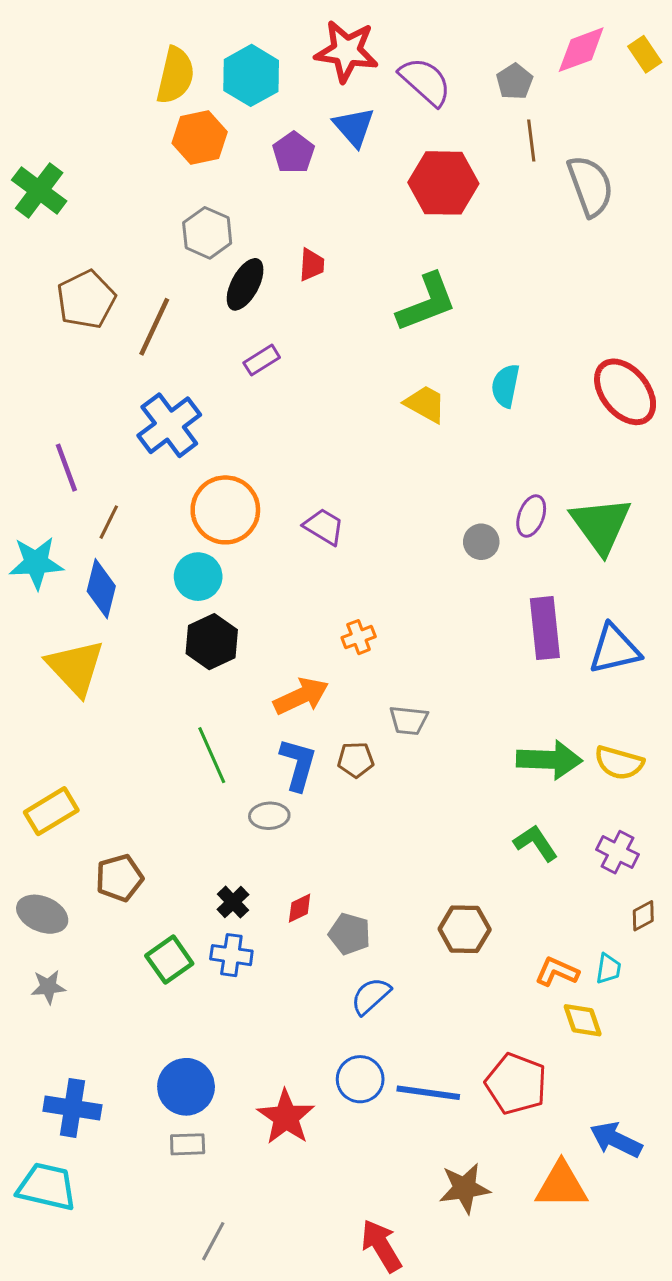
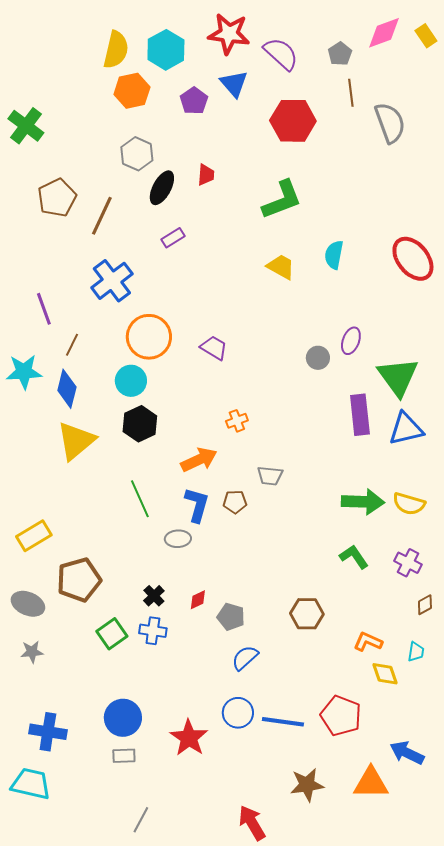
green triangle: (601, 525) -> (398, 377), moved
yellow triangle: (75, 667) -> (76, 441), moved, turned 33
brown pentagon: (119, 878) -> (79, 580), size x1.4
cyan trapezoid: (608, 969) -> (416, 652), moved

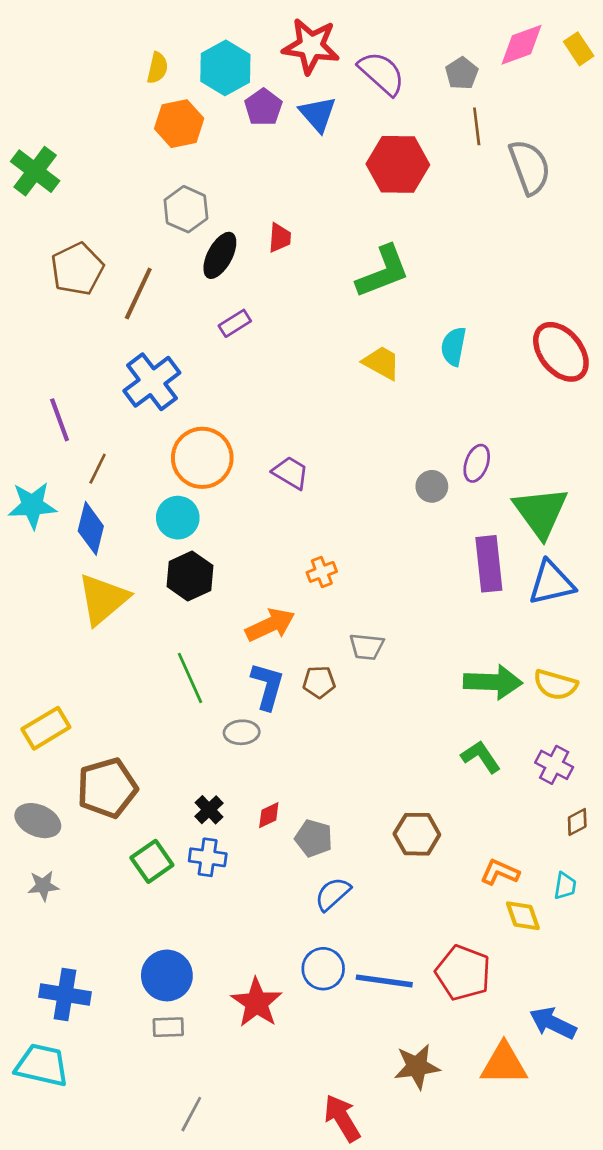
yellow semicircle: (116, 50) -> (157, 68), size x0.6
purple pentagon: (194, 101) -> (263, 107), moved

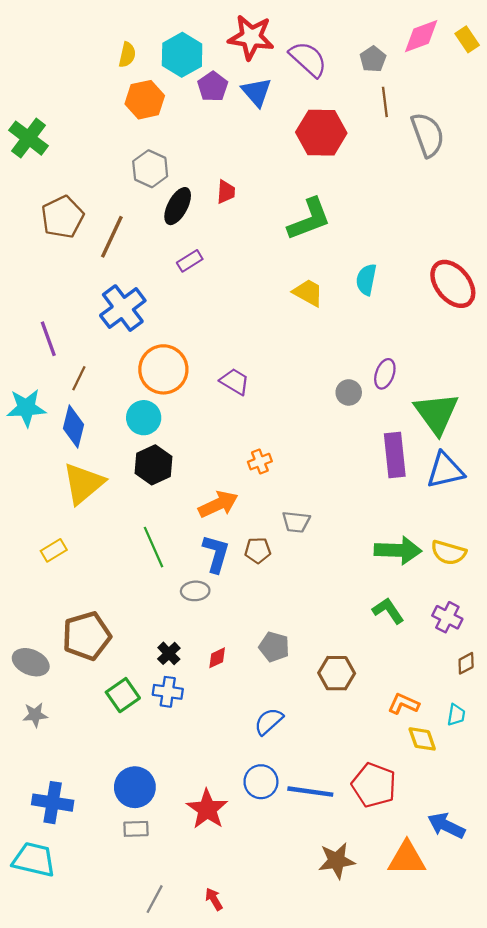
yellow rectangle: (46, 728) -> (54, 550), moved, size x0.7
gray pentagon: (314, 838) -> (274, 647), moved
red arrow: (342, 1118) -> (214, 899), moved, size x0.6

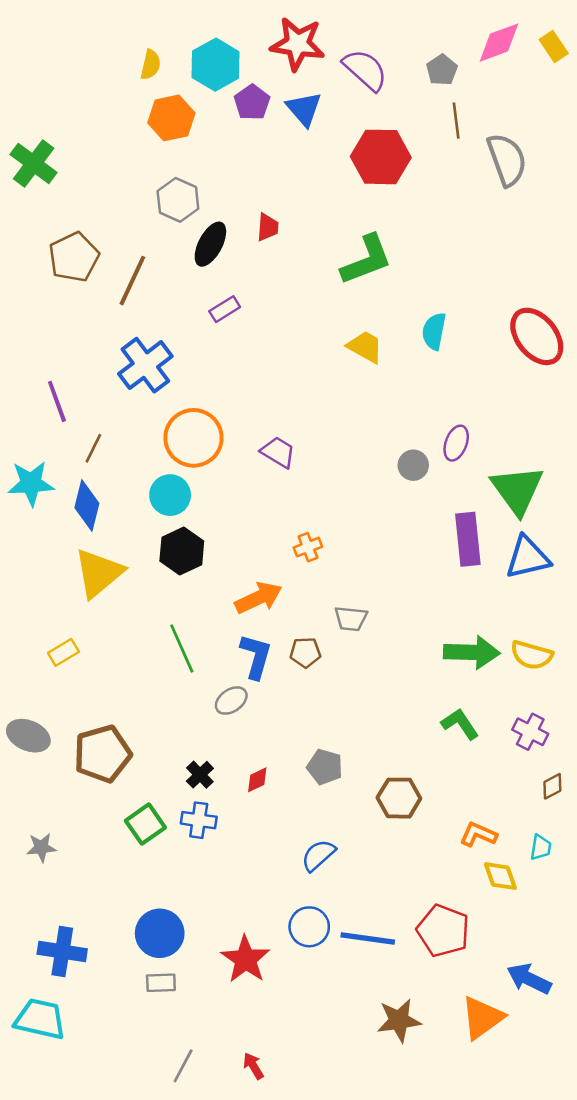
gray ellipse: (195, 591) -> (231, 701), turned -32
gray ellipse: (31, 662) -> (28, 736), moved
orange triangle: (407, 858) -> (482, 1018), turned -36

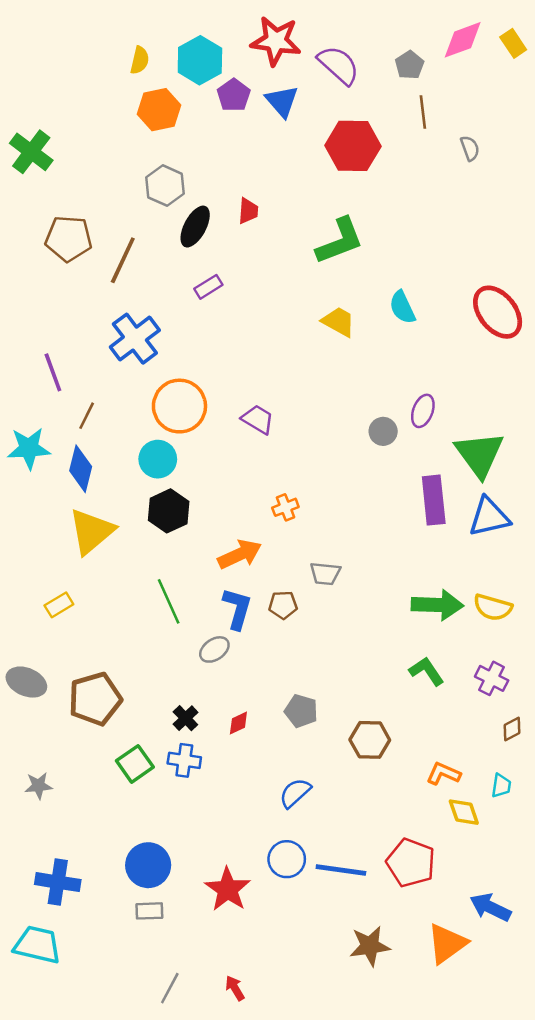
gray semicircle: (507, 160) -> (470, 148), size x0.5
brown pentagon: (74, 257) -> (69, 239), turned 30
cyan semicircle: (434, 331) -> (402, 307), turned -36

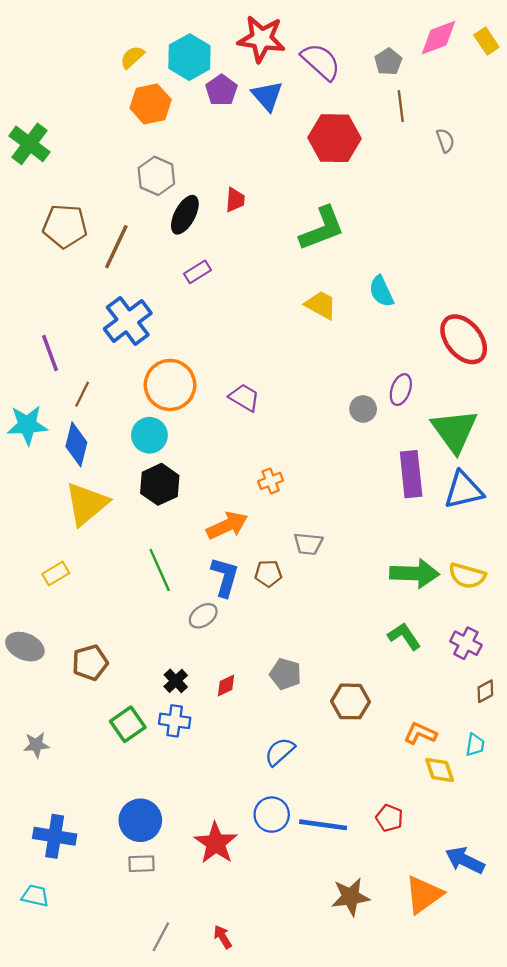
yellow semicircle: (140, 60) -> (132, 57), turned -145
red ellipse: (498, 312) -> (464, 339), moved
brown pentagon: (95, 699) -> (90, 663), size x0.7
red pentagon: (411, 863) -> (389, 818), size x0.6
cyan trapezoid: (37, 945) -> (35, 896), size x0.6

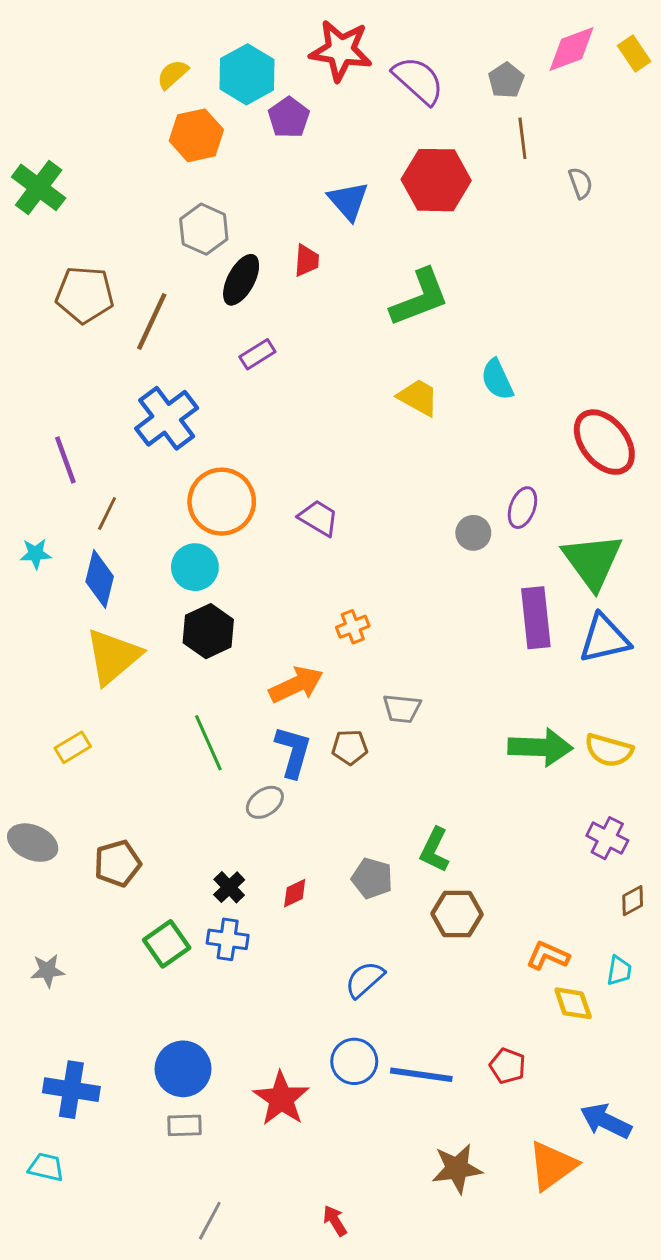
blue triangle: (267, 96) -> (348, 201), moved
cyan star: (27, 425) -> (36, 554), size x0.6
green L-shape: (404, 636) -> (435, 850), moved, turned -120
red arrow: (223, 937) -> (335, 1221), moved

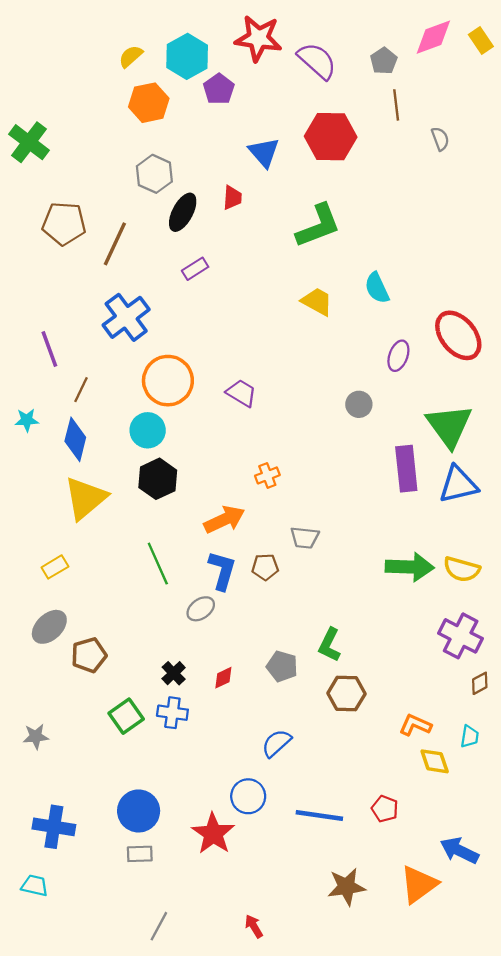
purple ellipse: (522, 508) -> (398, 356), moved
purple cross: (607, 838) -> (461, 636), size x1.4
gray ellipse: (33, 843) -> (49, 627), moved, turned -66
blue circle: (354, 1061) -> (248, 796), moved

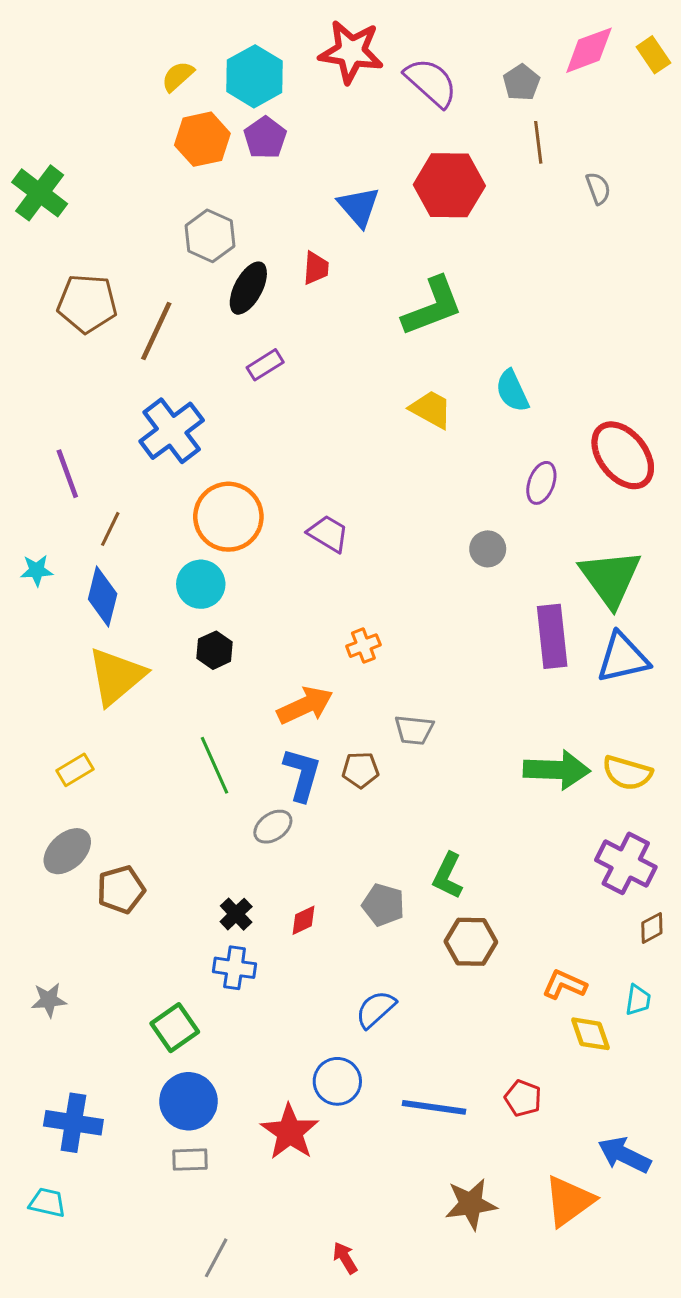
purple pentagon: (219, 89) -> (265, 138), moved
black hexagon: (158, 479) -> (215, 650), size x0.7
green square: (126, 716) -> (175, 1028), moved

